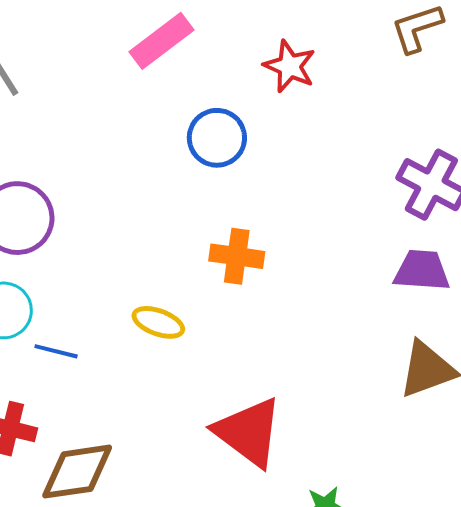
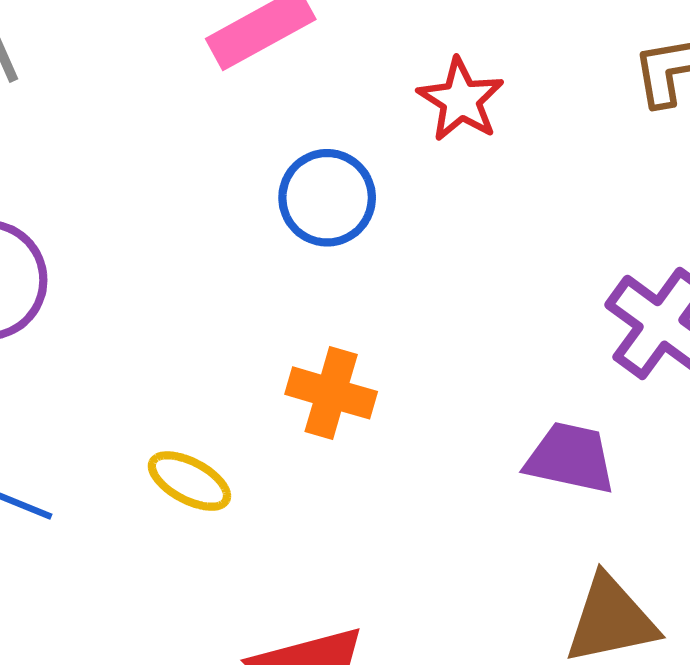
purple trapezoid: (422, 270) -> (570, 458), moved

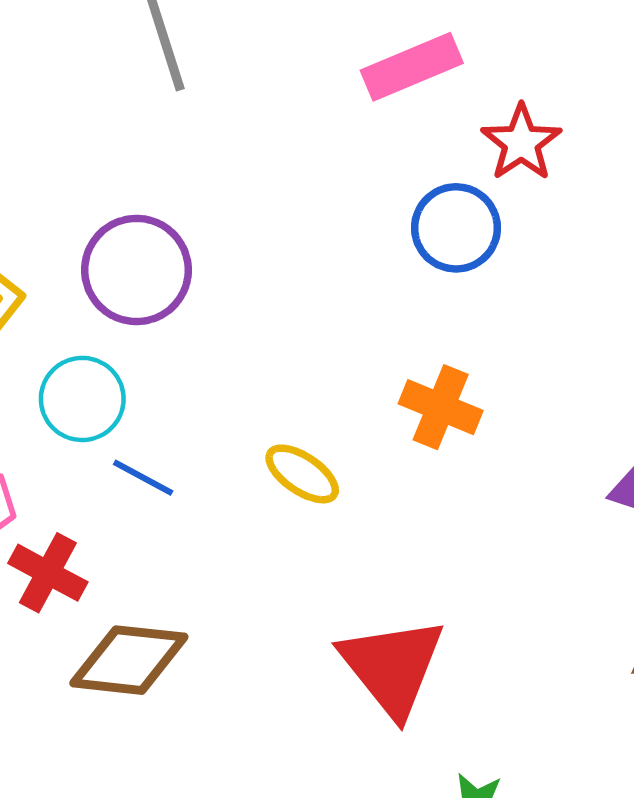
red star: (461, 100) -> (521, 143), moved

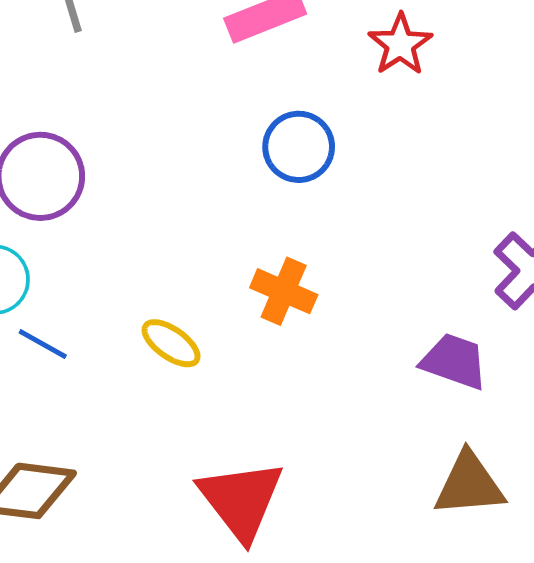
red star: (521, 143) -> (400, 44), moved

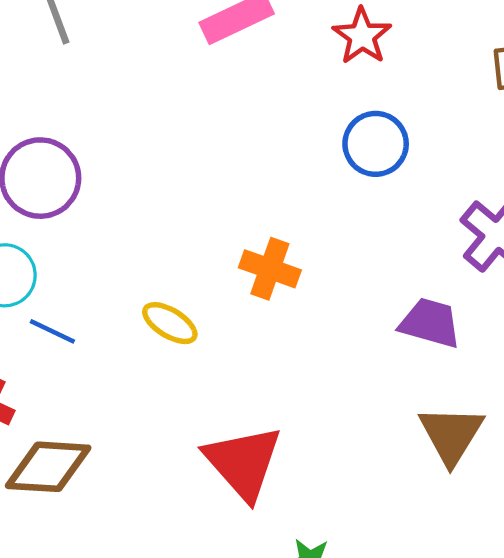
blue circle: (299, 147) -> (376, 144), moved
brown triangle: (469, 484) -> (451, 435), turned -50

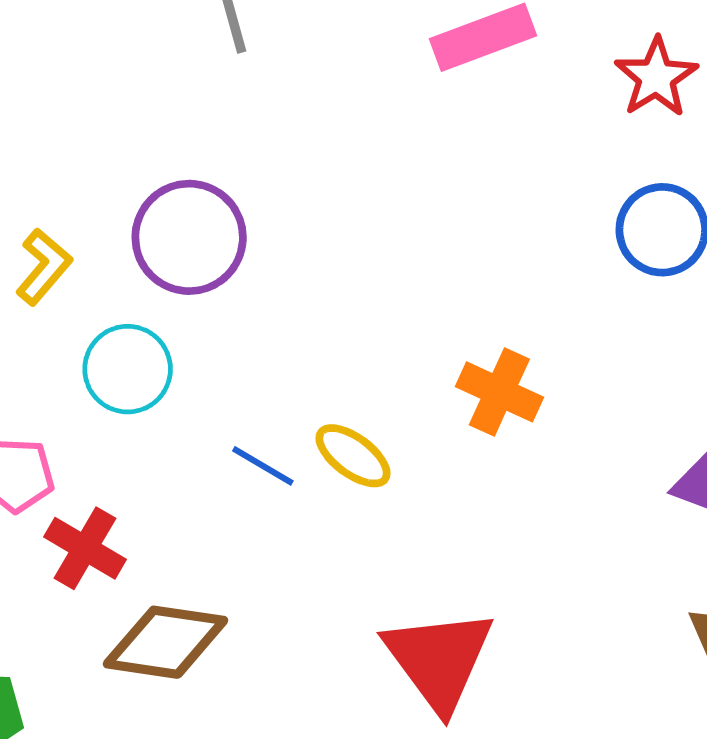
blue line: (52, 331) -> (263, 466), moved

